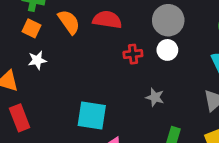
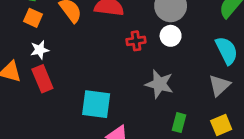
gray star: (155, 97) -> (159, 84), size x1.5
red rectangle: (20, 118) -> (42, 79), moved

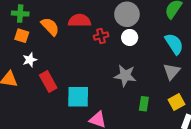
red cross: (136, 41) -> (101, 36), moved
red rectangle: (42, 79) -> (48, 82), moved

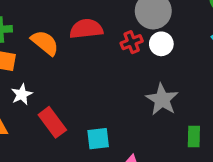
red cross: (101, 36) -> (132, 42), moved
gray star: (125, 76) -> (162, 100), turned 30
cyan square: (78, 97) -> (98, 139), size x0.7

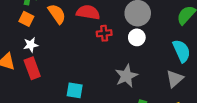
red cross: (132, 42) -> (104, 33), moved
red rectangle: (52, 122) -> (32, 68), moved

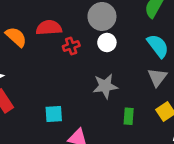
gray star: (126, 76) -> (105, 86), turned 30

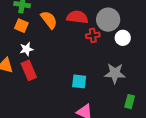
gray circle: (102, 16) -> (108, 20), moved
cyan square: (54, 114) -> (79, 81), moved

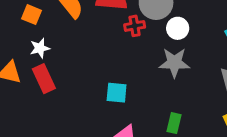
gray star: (115, 73) -> (174, 63), moved
green rectangle: (130, 102) -> (174, 123), moved

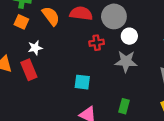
red cross: (135, 26) -> (97, 43), moved
white star: (40, 48) -> (35, 48), moved

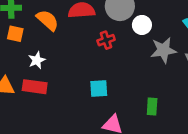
gray star: (126, 61) -> (163, 50), moved
red rectangle: (29, 70) -> (35, 87), turned -48

